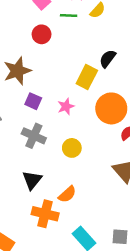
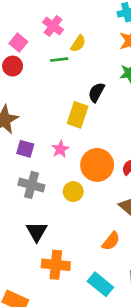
green line: (69, 15) -> (59, 60), moved
red circle: (42, 34) -> (13, 66), moved
orange circle: (111, 108) -> (97, 165), moved
orange semicircle: (67, 194) -> (111, 241), moved

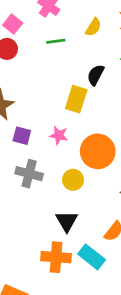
yellow semicircle: (78, 43) -> (93, 27), moved
pink star: (60, 149) -> (59, 135), turned -30
black triangle: (37, 232) -> (67, 221), moved
cyan rectangle: (100, 284) -> (92, 257), moved

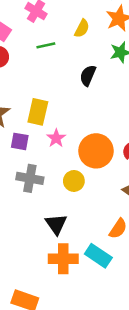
yellow rectangle: (76, 99) -> (38, 112), moved
pink star: (59, 135) -> (56, 138), turned 30
black triangle: (67, 221) -> (56, 224), moved

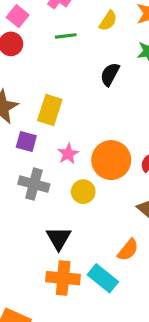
pink star: (56, 138) -> (68, 154), moved

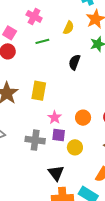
purple square: (26, 141) -> (59, 135), moved
orange circle: (111, 160) -> (83, 118), size x0.6
yellow circle: (83, 192) -> (75, 147), moved

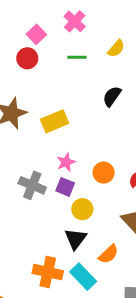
yellow rectangle: (39, 91) -> (55, 121), turned 42
black triangle: (56, 173) -> (76, 239), moved

